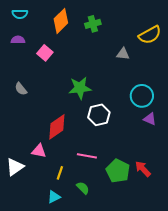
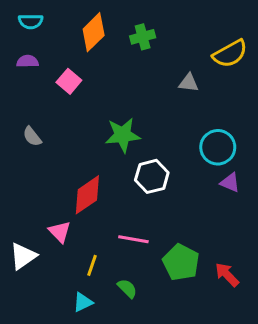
pink triangle: (39, 151) -> (60, 232), turned 35
red arrow: (143, 169) -> (227, 275), moved

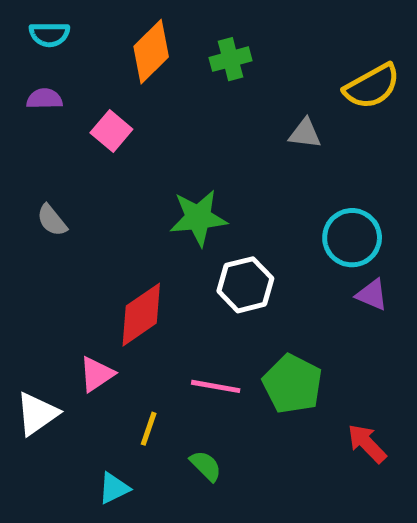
pink triangle: (60, 232) -> (97, 374), turned 40
green pentagon: (181, 262) -> (293, 384), moved
cyan triangle: (83, 302) -> (114, 488), moved

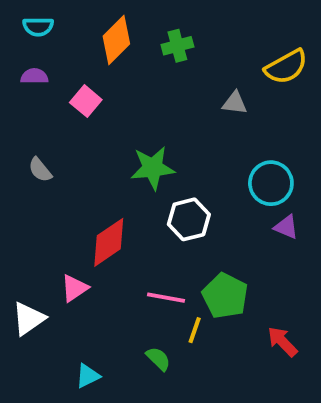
yellow line: (149, 429) -> (195, 330), moved

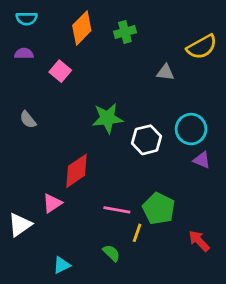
white hexagon: (189, 219) -> (147, 140), moved

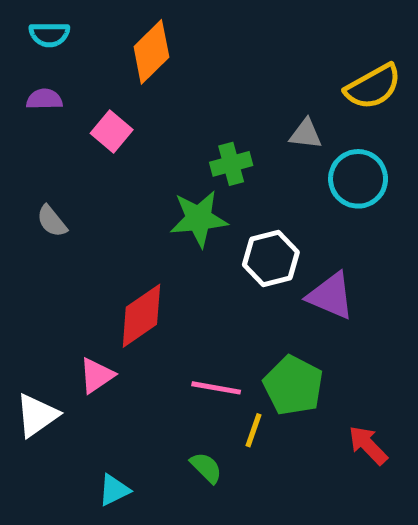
green cross: (125, 32) -> (231, 164), moved
cyan circle: (191, 129) -> (358, 179), moved
purple triangle: (202, 160) -> (331, 296), moved, size x1.5

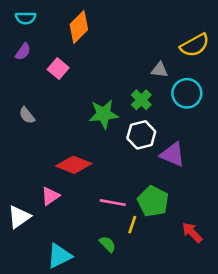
purple semicircle: (44, 99) -> (23, 52), turned 126
green cross: (231, 164) -> (141, 100), moved, turned -30
red diamond: (141, 316) -> (74, 165), turned 56
cyan triangle: (114, 490) -> (59, 256), size x1.5

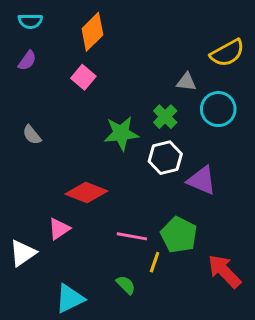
pink square: (58, 69) -> (83, 77), moved
red arrow: (192, 232) -> (224, 271), size x1.4

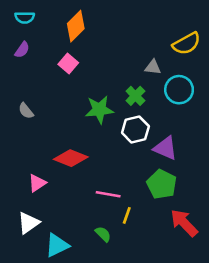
pink triangle: (59, 229) -> (37, 183), moved
green pentagon: (179, 235) -> (162, 184), moved
white triangle: (23, 253) -> (28, 223), moved

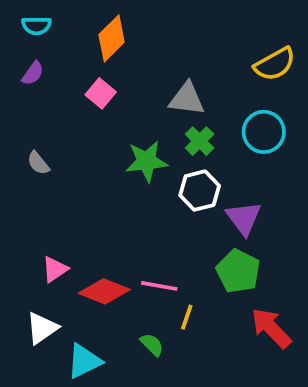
gray triangle: (153, 67) -> (187, 99), moved, size x1.5
purple triangle: (165, 148) -> (244, 218), turned 30
red diamond: (71, 158) -> (104, 291), moved

